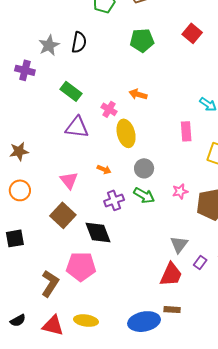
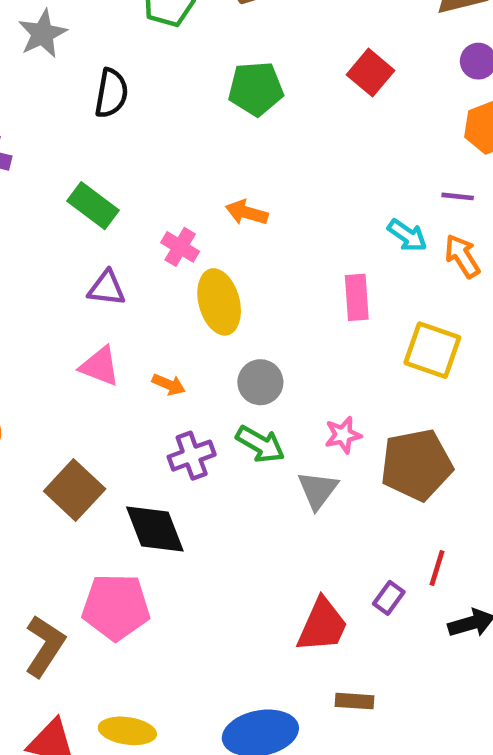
gray star: (49, 45) -> (43, 34), moved
purple triangle: (77, 127) -> (107, 288), size x0.7
pink triangle: (69, 180) -> (100, 366), moved, turned -30
gray triangle: (179, 244) -> (318, 490), moved
brown rectangle: (172, 310) -> (354, 701), moved

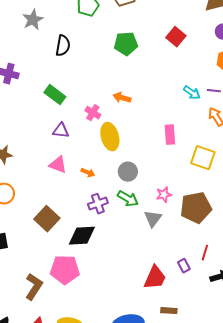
cyan arrow: (407, 235) -> (192, 93), moved
black diamond: (155, 529) -> (82, 236), turned -72
purple rectangle: (389, 598) -> (184, 266), turned -64

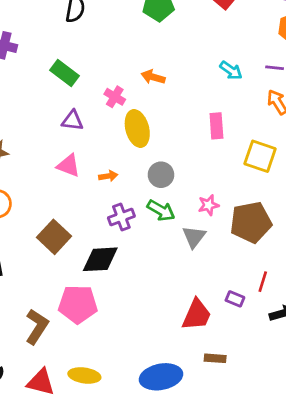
cyan arrow: (192, 93) -> (231, 70), moved
orange arrow: (88, 173) -> (108, 176), turned -32
purple rectangle: (184, 266) -> (235, 299), turned -40

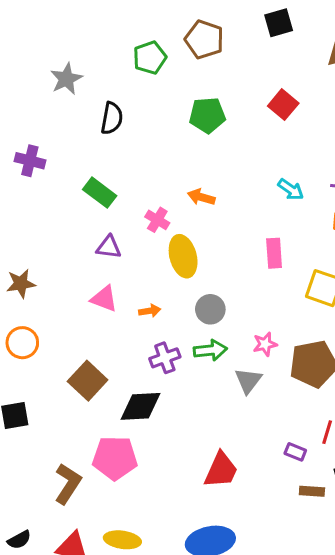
green arrow: (161, 210) -> (210, 350), turned -36
red trapezoid: (197, 315) -> (221, 470), moved
brown rectangle: (215, 358) -> (312, 491), moved

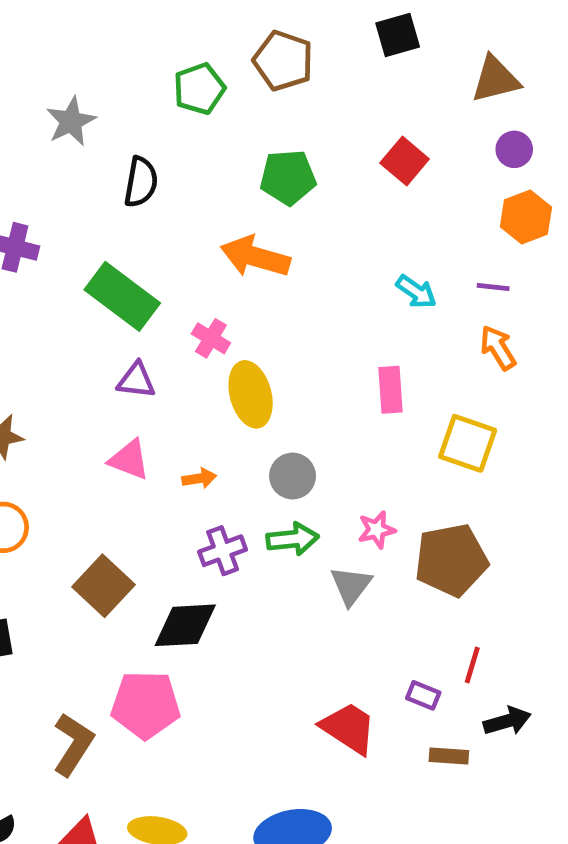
green rectangle: (100, 193) -> (122, 296), size x1.4
orange arrow: (201, 197) -> (255, 257), moved, size x1.6
red trapezoid: (221, 470) -> (349, 728), moved, turned -81

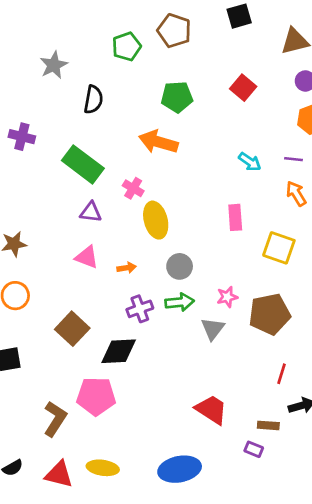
purple rectangle: (423, 695) -> (254, 449), moved

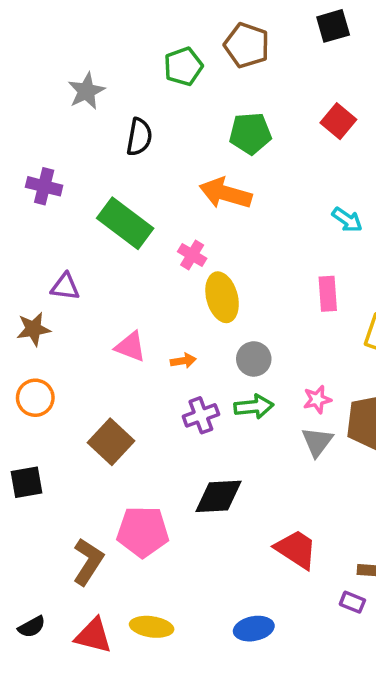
purple triangle: (91, 212) -> (65, 287), moved
gray triangle: (213, 329) -> (317, 442), moved
black diamond: (119, 351) -> (219, 496), moved
blue ellipse: (180, 469) -> (254, 629), size x0.7

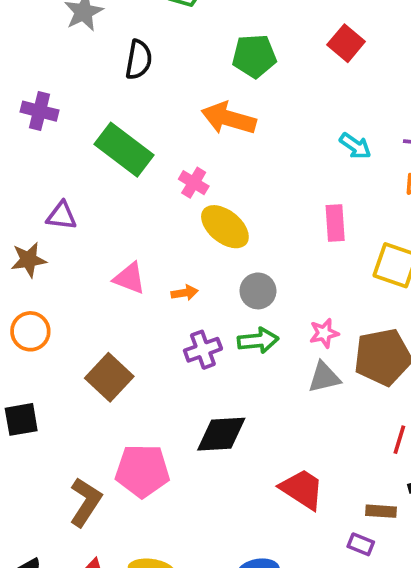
yellow ellipse: (222, 297) -> (225, 227), turned -36
gray triangle: (317, 442) -> (324, 377), turned 40

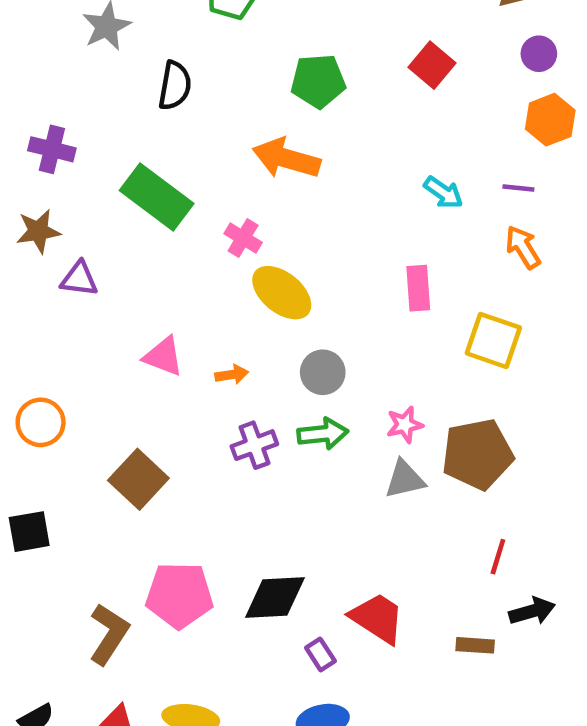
brown star: (29, 260) -> (38, 231), moved
black diamond: (221, 434) -> (275, 598), moved
purple rectangle: (361, 544) -> (320, 654), moved, turned 35

